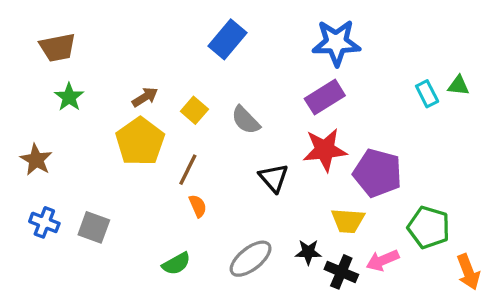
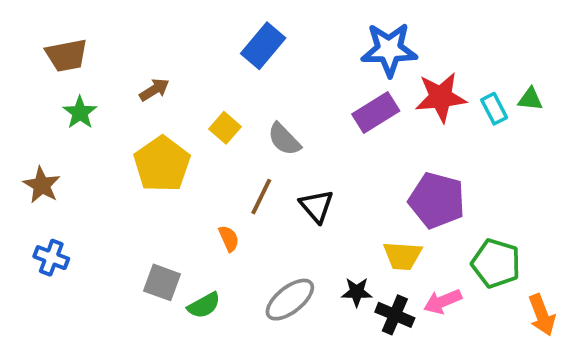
brown arrow: (145, 97) -> (154, 90), moved
red star: (325, 150) -> (441, 97), moved
brown line: (188, 170) -> (261, 197), moved
gray square: (94, 227) -> (162, 282), moved

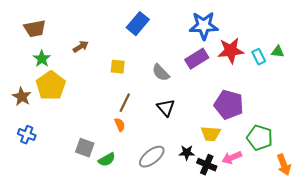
yellow square: (225, 128) -> (118, 67), turned -35
gray semicircle: (284, 139) -> (161, 73), moved
yellow pentagon: (162, 164) -> (51, 86), moved
brown line: (261, 197) -> (125, 103), moved

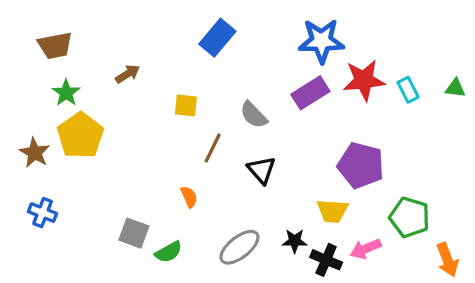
green triangle: (278, 52) -> (455, 88), moved
brown line: (125, 103) -> (213, 148), moved

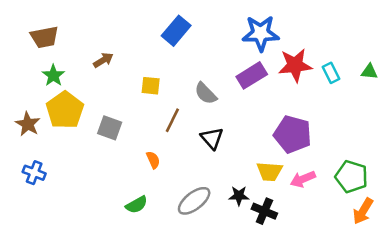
green pentagon: (410, 217) -> (351, 177), moved
gray square: (134, 233) -> (110, 128), moved
pink arrow: (365, 249) -> (303, 179), moved
orange arrow: (447, 260) -> (363, 211), turned 52

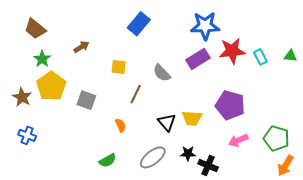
brown trapezoid: (44, 37) -> (35, 29), turned 50
black triangle: (212, 138) -> (167, 122), moved
yellow trapezoid: (270, 171) -> (192, 118), moved

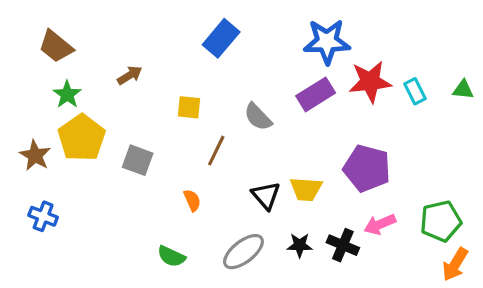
green pentagon: (276, 138) -> (441, 221), turned -30
green semicircle: (108, 160) -> (171, 256), turned 54
black cross: (208, 166) -> (343, 245), moved

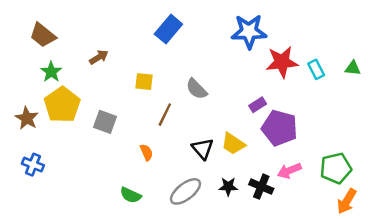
purple rectangle: (316, 94) -> (258, 105), moved, size x0.6
yellow trapezoid: (306, 189) -> (233, 144), turned 30

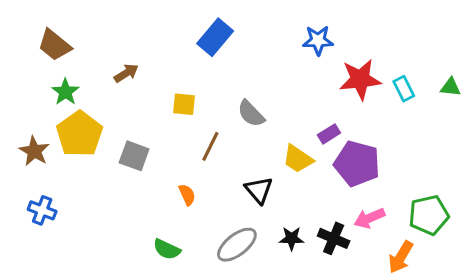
blue star: (249, 31) -> (318, 40), size x0.7
yellow trapezoid: (233, 144) -> (298, 159), moved
orange arrow: (347, 201) -> (401, 257), moved

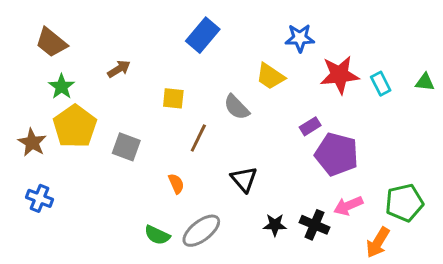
yellow trapezoid: (298, 159) -> (270, 76), moved
gray ellipse: (237, 245) -> (201, 231), moved

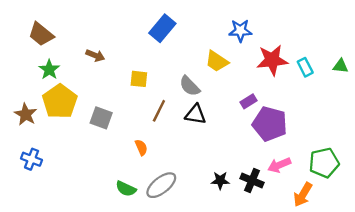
brown arrow: (119, 69) -> (95, 55), turned 54
black triangle: (244, 179) -> (195, 114), moved, turned -40

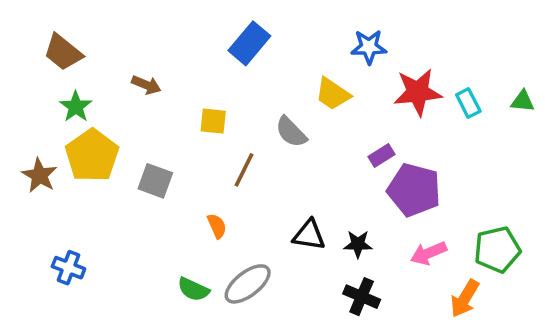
black triangle: (195, 114) -> (309, 235), moved
blue cross: (32, 159) -> (68, 268), moved
black star: (220, 180) -> (358, 244), moved
black cross: (252, 180) -> (362, 297), moved

